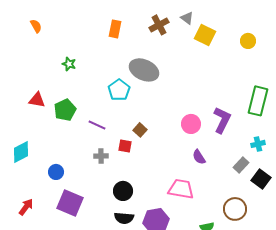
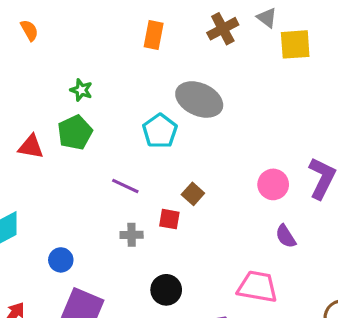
yellow square: (205, 35) -> (295, 44), turned -30
green pentagon: (65, 110) -> (75, 133), moved

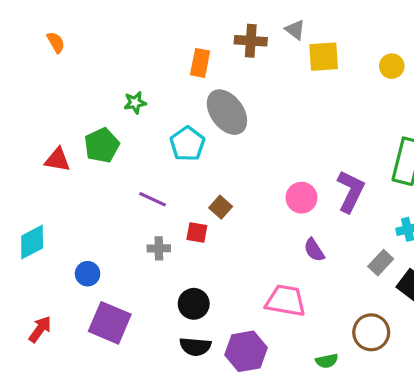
brown cross: (223, 29) -> (251, 41), turned 32
orange rectangle: (154, 35) -> (200, 63), moved
green star: (81, 90) -> (135, 103), moved, turned -30
gray ellipse: (199, 99) -> (227, 112), turned 30

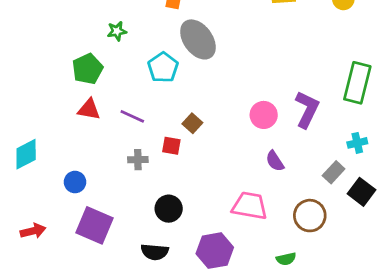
red triangle: (57, 160) -> (89, 109), moved
red arrow: (40, 329) -> (33, 231), turned 40
brown circle: (371, 332) -> (310, 216), moved
black semicircle: (195, 347) -> (155, 252), moved

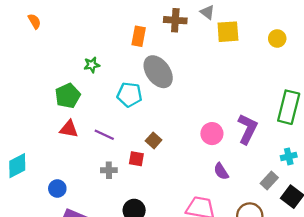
cyan pentagon: (163, 67) -> (129, 95), turned -30

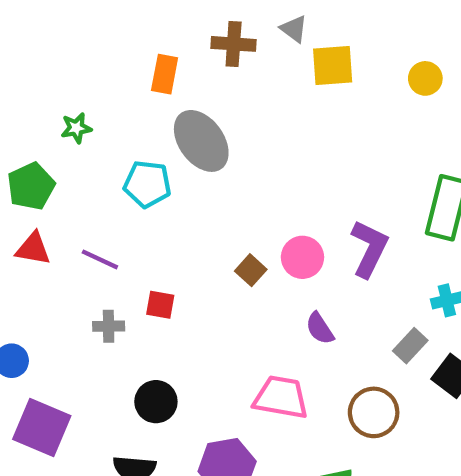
brown square: (154, 140) -> (251, 270), moved

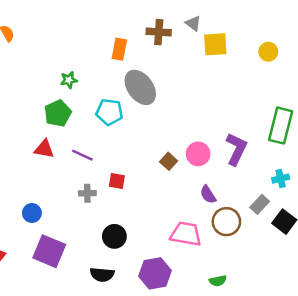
green pentagon: (31, 186) -> (58, 113), moved
brown circle: (374, 412) -> (226, 222), moved

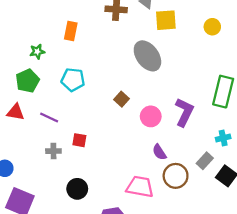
orange rectangle: (119, 49) -> (71, 31), moved
gray ellipse: (140, 87) -> (147, 56), moved
brown square: (169, 161) -> (122, 99), moved

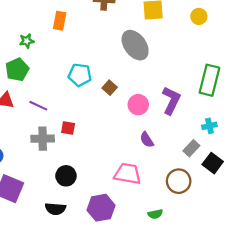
cyan pentagon: (73, 80) -> (80, 75), moved
gray cross: (53, 151) -> (43, 139), size x1.5
brown circle: (176, 176) -> (179, 181), moved

